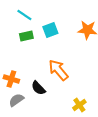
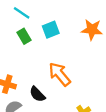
green rectangle: (26, 36) -> (24, 36), turned 72

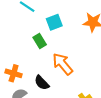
green rectangle: (24, 36) -> (40, 41), moved

